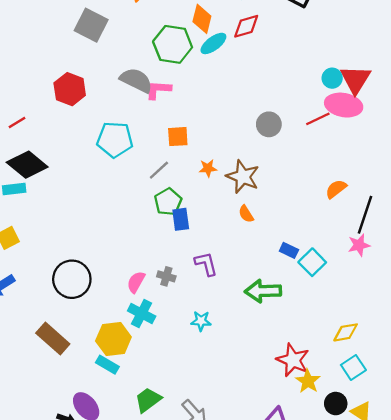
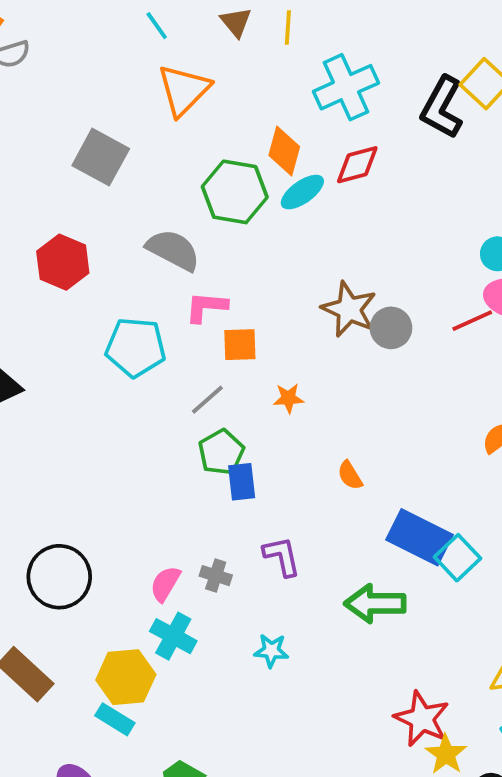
pink L-shape: (158, 90) -> (206, 307), moved
brown star: (243, 177) -> (349, 309), moved
blue rectangle: (289, 250) -> (420, 537), size x2.0

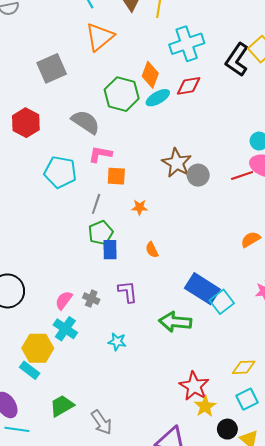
gray square: (101, 157) -> (52, 68), turned 32
gray line: (207, 400) -> (96, 204), turned -36
orange semicircle: (350, 475) -> (152, 250), moved

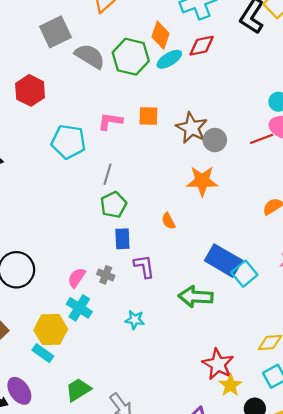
gray semicircle: (86, 122) -> (90, 56), moved
orange square: (116, 176) -> (148, 116), moved
orange star: (140, 207) -> (202, 181), moved, size x1.8
blue rectangle: (110, 250) -> (122, 239), moved

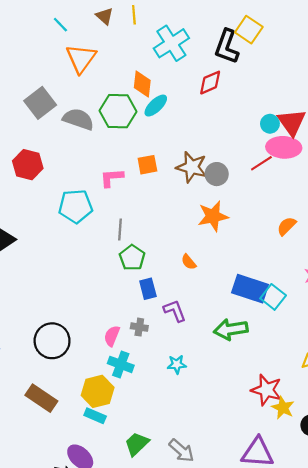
red diamond: (202, 46) -> (210, 83), moved

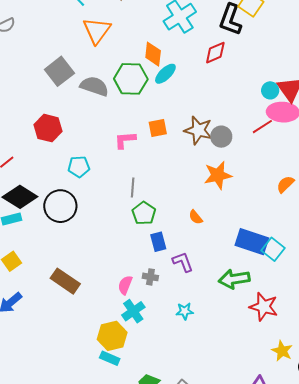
cyan pentagon: (76, 206) -> (79, 167), moved, size x0.7
black circle: (52, 341) -> (60, 206), moved
cyan cross: (121, 364) -> (133, 311), turned 35
red star: (267, 390) -> (264, 307), moved
brown rectangle: (41, 398) -> (65, 281), moved

